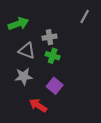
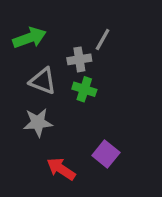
gray line: (85, 16) -> (103, 39), moved
purple square: (55, 86) -> (106, 154), moved

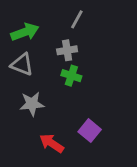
gray line: (103, 39) -> (77, 19), moved
gray triangle: (43, 81) -> (22, 64), moved

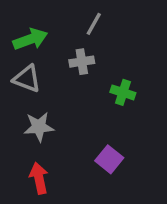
green cross: (71, 76) -> (123, 92), moved
red arrow: (52, 143) -> (39, 178), moved, turned 45

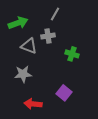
gray triangle: (27, 79) -> (29, 46), moved
red arrow: (39, 178) -> (33, 104), moved, turned -72

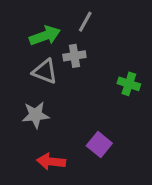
green arrow: (18, 23) -> (45, 36), moved
green cross: (72, 54) -> (129, 84), moved

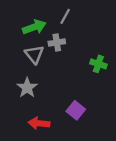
gray triangle: (45, 71) -> (34, 54), turned 30
gray star: (36, 115) -> (27, 88), turned -30

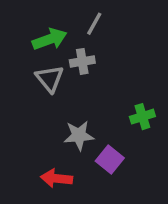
green cross: (98, 64) -> (142, 117), moved, turned -35
gray star: (27, 88) -> (79, 135), moved, turned 30

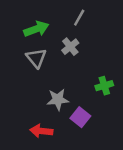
gray line: (94, 24) -> (79, 18), moved
gray cross: (82, 61) -> (70, 47), moved, turned -30

